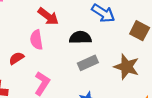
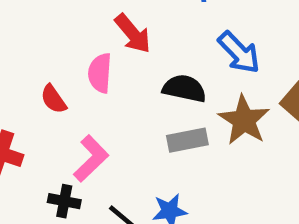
red semicircle: (16, 58) -> (53, 99), turned -105
brown star: (127, 67) -> (244, 120), moved

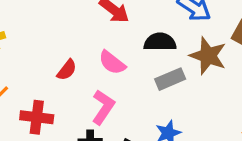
pink semicircle: (100, 73) -> (112, 63), moved, turned -44
red semicircle: (53, 99) -> (67, 70), turned -95

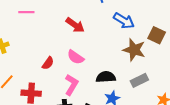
black semicircle: (160, 42) -> (106, 77), moved
gray rectangle: (170, 79) -> (139, 80), moved

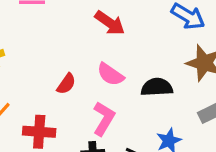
black semicircle: (106, 77) -> (157, 87), moved

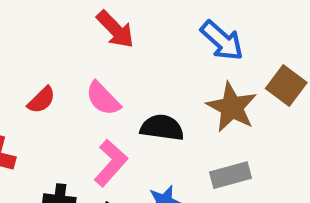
pink L-shape: (104, 119) -> (111, 163), moved

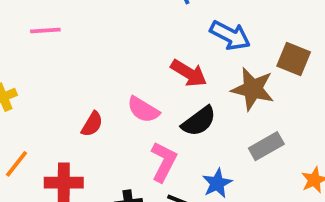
red arrow: (115, 29) -> (189, 73), moved
black semicircle: (162, 128) -> (199, 121), turned 150

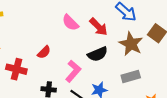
pink semicircle: (143, 110) -> (70, 23), moved
red semicircle: (92, 124) -> (44, 52), moved

